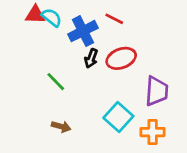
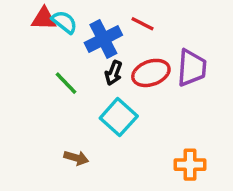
green line: (56, 82) -> (66, 83), moved
purple trapezoid: (157, 91) -> (192, 68), moved
cyan square: (118, 117) -> (119, 117), moved

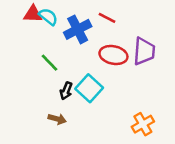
black arrow: (114, 73) -> (66, 91), moved
red ellipse: (151, 73) -> (113, 55), turned 32
orange cross: (190, 165) -> (143, 124), turned -30

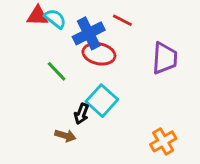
red ellipse: (113, 55) -> (99, 54), moved
black arrow: (66, 91) -> (81, 114), moved

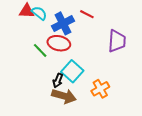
red ellipse: (99, 54) -> (59, 43), moved
brown arrow: (65, 136) -> (64, 96), moved, size x1.6
orange cross: (163, 141) -> (100, 89), moved

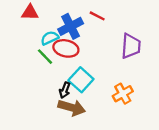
cyan semicircle: (39, 13) -> (50, 38), moved, turned -63
orange cross: (100, 89) -> (123, 94), moved

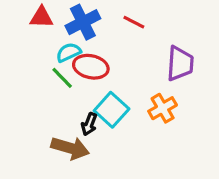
blue cross: (71, 26) -> (83, 22), moved
orange cross: (123, 94) -> (163, 108), moved
brown arrow: (72, 108) -> (70, 148), moved

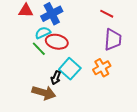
red line: (134, 22) -> (107, 14), moved

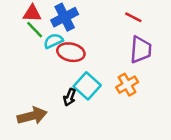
green line: (39, 49) -> (35, 30), moved
brown arrow: (44, 93) -> (32, 116), moved, turned -30

